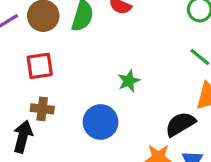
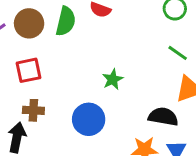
black semicircle: (180, 124) -> (163, 117), turned 44

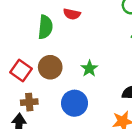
brown circle: (29, 23) -> (50, 67), moved
red square: (29, 70) -> (21, 71), turned -35

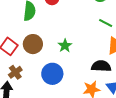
brown cross: (29, 102) -> (15, 72), turned -32

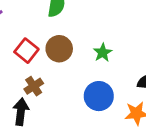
blue circle: (52, 74) -> (99, 96), moved

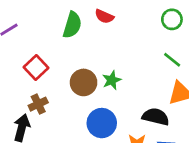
brown circle: (59, 49) -> (84, 82), moved

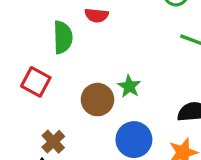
red square: (36, 68) -> (36, 82), moved

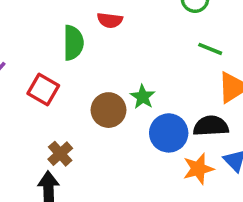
blue circle: (134, 140) -> (169, 133), moved

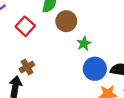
brown circle: (109, 110) -> (66, 21), moved

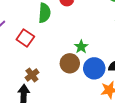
brown circle: (66, 21) -> (70, 63), moved

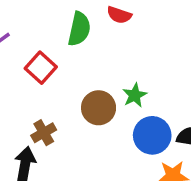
brown circle: (70, 63) -> (99, 108), moved

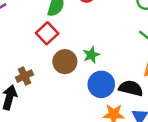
red square: (41, 68) -> (47, 33), moved

